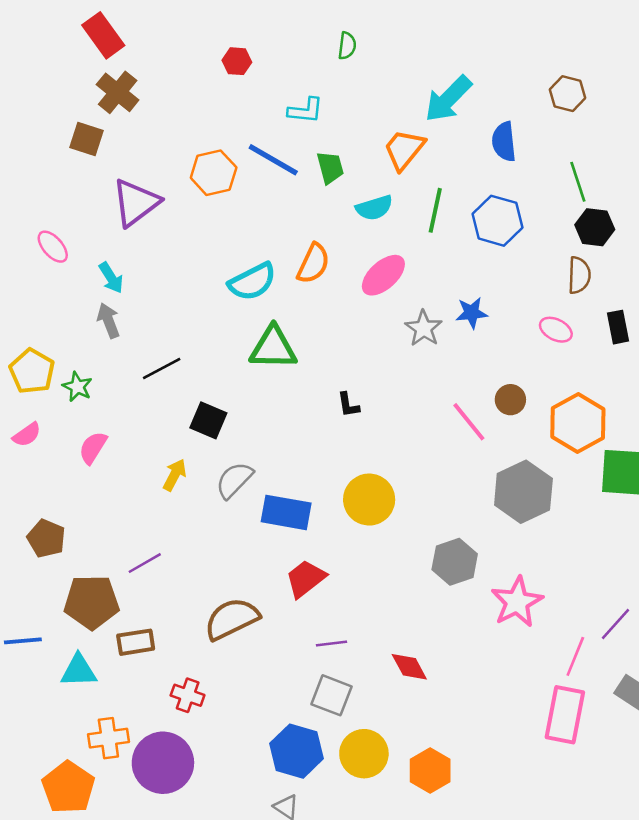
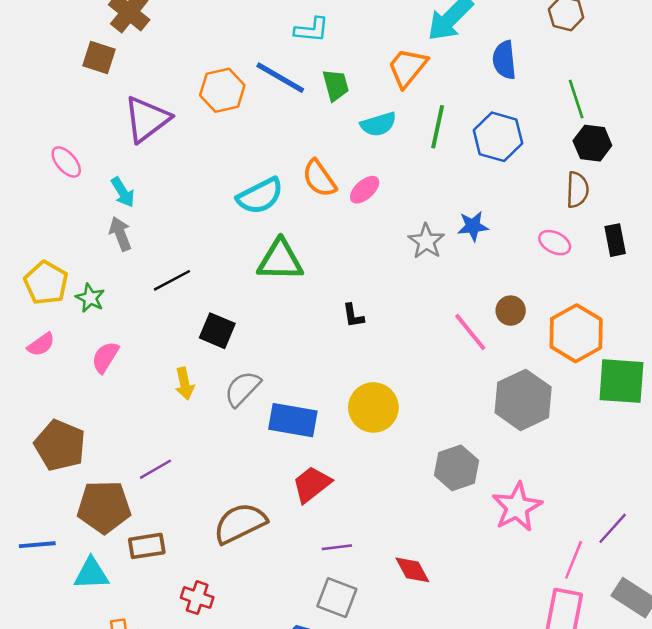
orange semicircle: (313, 264) -> (319, 178), turned 120
pink ellipse: (383, 275) -> (365, 190), moved, size x0.7
yellow arrow: (175, 475) -> (185, 384), turned 140
brown pentagon: (46, 538) -> (60, 445), size x1.4

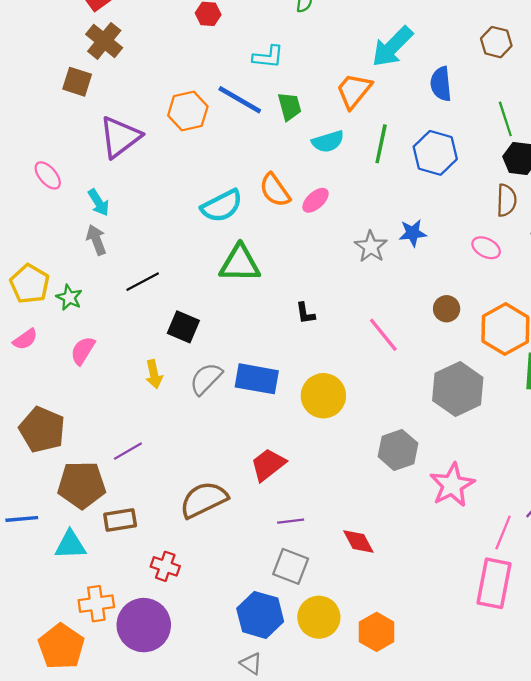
pink line: (470, 332) -> (383, 335), moved
blue rectangle: (293, 420) -> (257, 379), moved

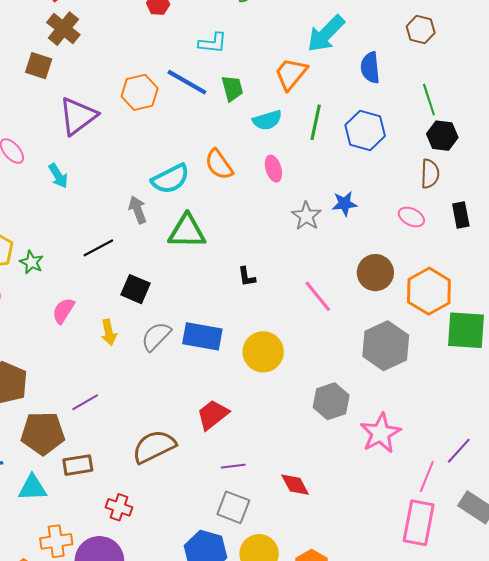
pink ellipse: (315, 200) -> (273, 169), moved, turned -65
gray arrow: (96, 240) -> (138, 210), moved
brown circle: (447, 309) -> (375, 273), size x1.5
pink semicircle: (83, 351) -> (63, 311), moved

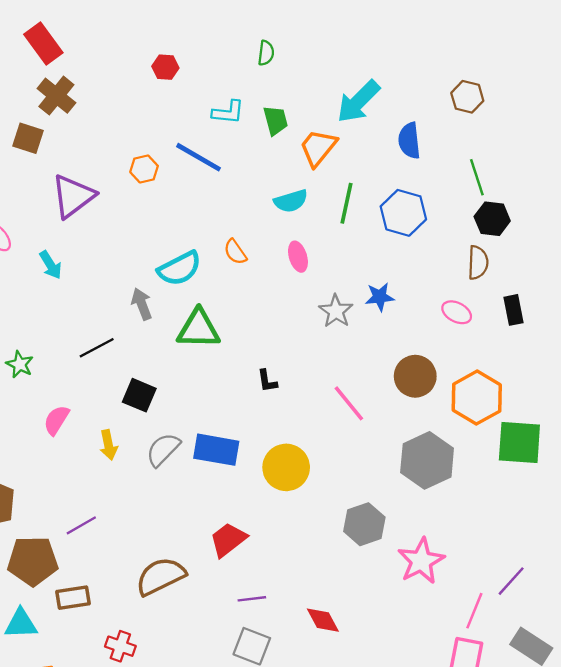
green trapezoid: (232, 88) -> (275, 120), moved
orange hexagon: (140, 92) -> (144, 169), size x0.7
orange semicircle: (219, 164) -> (235, 252), size x0.7

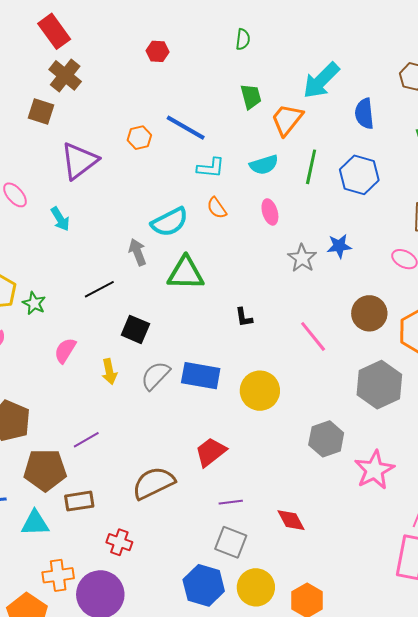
cyan L-shape: (228, 112) -> (211, 168), moved

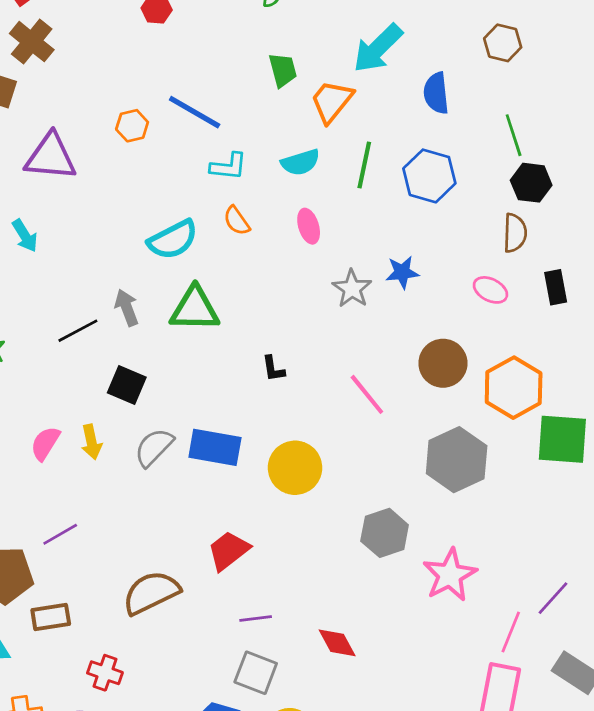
purple triangle: (79, 161) -> (51, 157), turned 42
gray arrow: (137, 252) -> (127, 308), moved
pink semicircle: (65, 350) -> (45, 443), moved

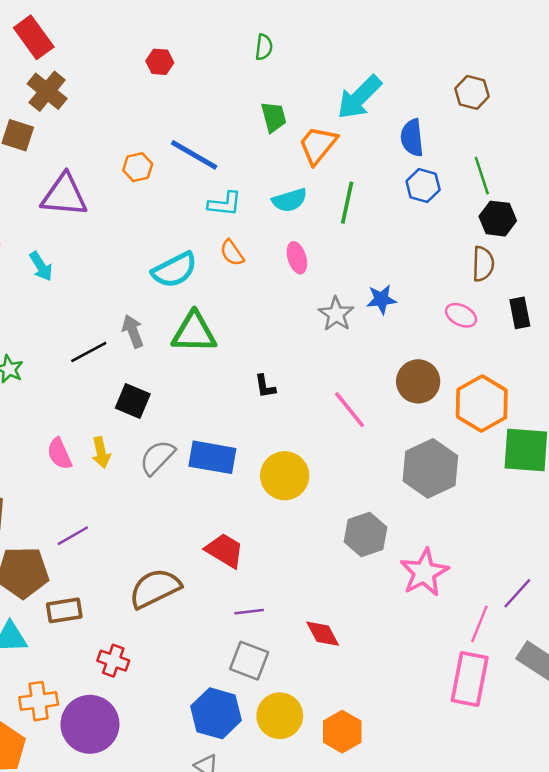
blue hexagon: (429, 176) -> (423, 185), moved, size x0.7
pink semicircle: (45, 443) -> (59, 454), turned -56
red trapezoid: (228, 551) -> (225, 550), turned 69

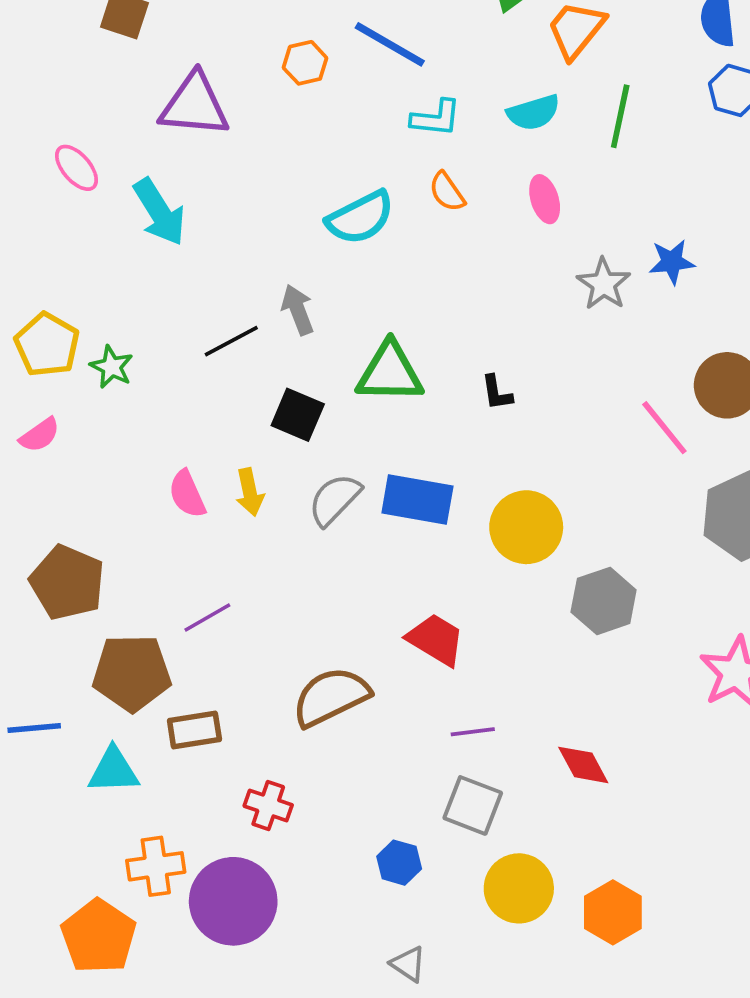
cyan arrow: (41, 266) -> (159, 212), size x1.5
green triangle: (194, 332) -> (390, 372), moved
pink line: (350, 410) -> (664, 428), moved
gray hexagon: (366, 534) -> (604, 601), moved
blue hexagon: (216, 713) -> (399, 863), moved, size x0.6

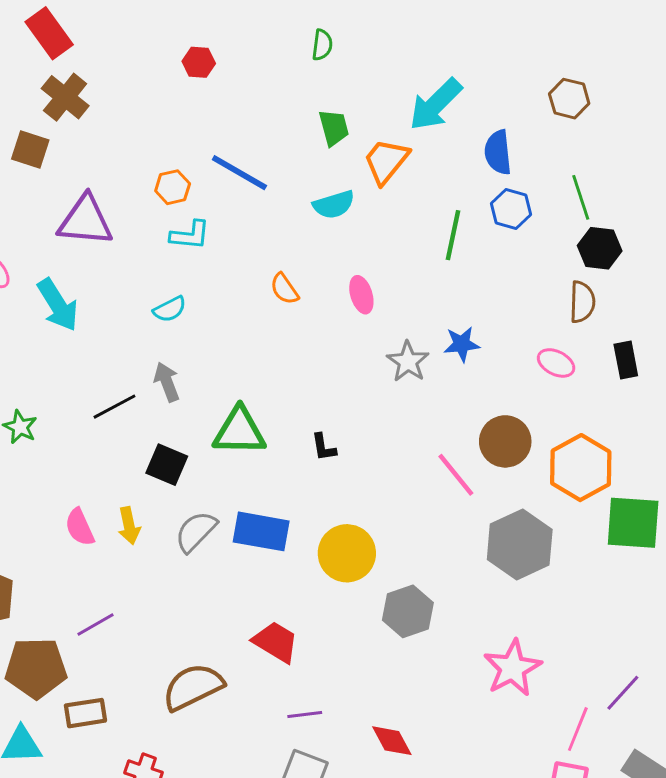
cyan semicircle: (534, 113) -> (334, 205), moved
green line: (620, 116) -> (453, 235), moved
cyan L-shape: (436, 118) -> (190, 235), moved
cyan semicircle: (360, 218) -> (170, 309), moved, size x0.6

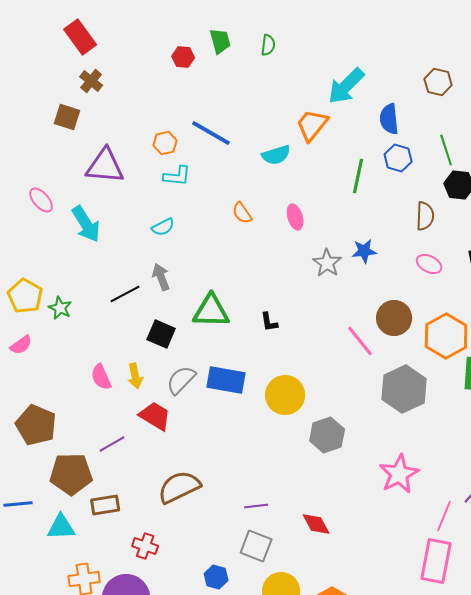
brown cross: (65, 97) -> (91, 81), size x0.7
green trapezoid: (334, 128) -> (220, 41), moved
brown semicircle: (582, 302) -> (425, 216), moved
red trapezoid: (276, 642) -> (155, 416), moved

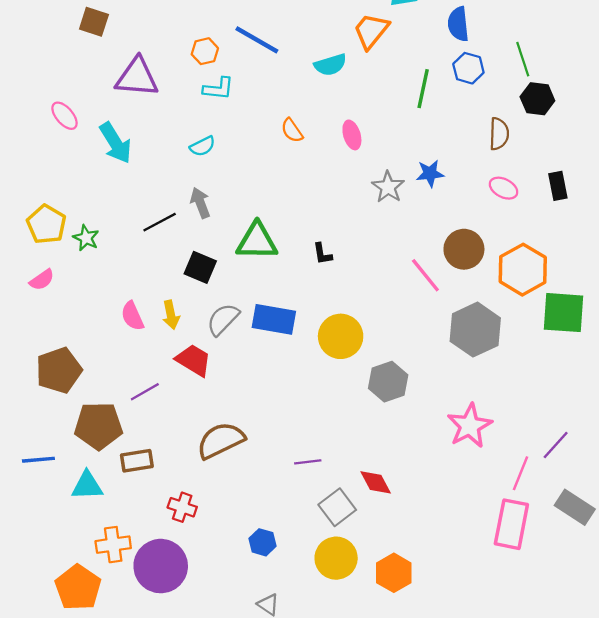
brown pentagon: (36, 425) -> (59, 370), turned 30
gray square: (256, 546) -> (337, 507), moved, turned 32

